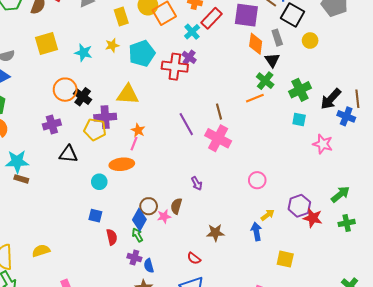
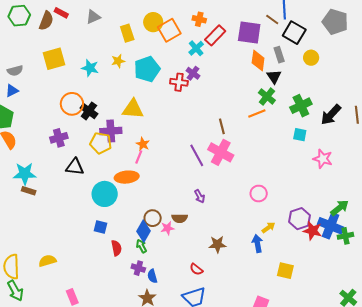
red cross: (175, 67) -> (179, 82), size x0.7
blue cross: (346, 116) -> (330, 226), moved, size x1.4
purple line: (186, 124) -> (197, 155), moved
cyan circle: (99, 182) -> (105, 194), size x1.6
brown semicircle: (176, 206) -> (180, 218), turned -105

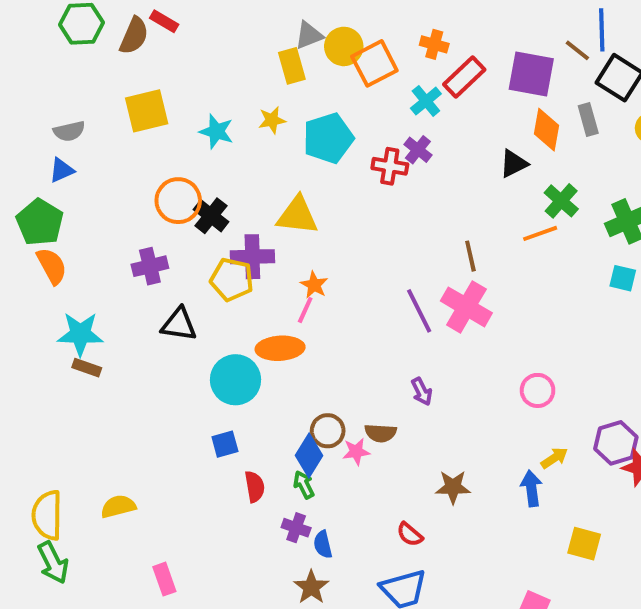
gray triangle: (93, 17) -> (309, 35), moved
black triangle: (274, 77) -> (514, 164), moved, turned 35
blue square: (100, 227) -> (225, 444), turned -32

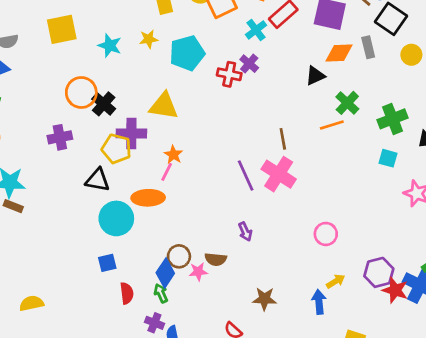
orange diamond: (546, 130) -> (339, 53), turned 76
black triangle: (179, 324) -> (98, 180), moved

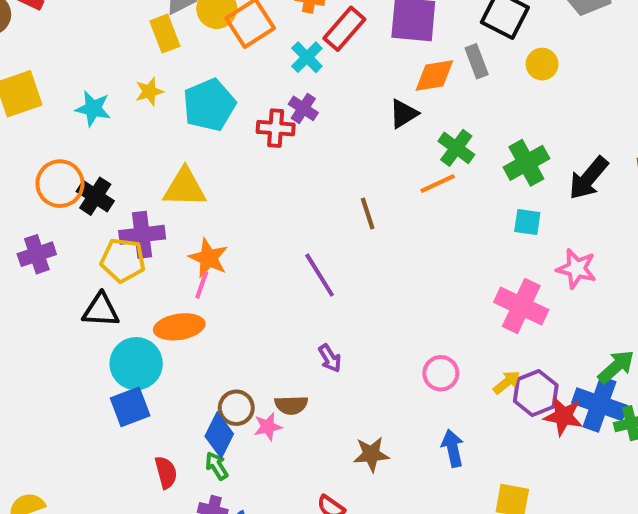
orange star: (173, 155) -> (209, 258), size x1.4
pink cross: (279, 174) -> (521, 306), moved
pink circle: (326, 234) -> (441, 373), moved
blue square: (107, 263) -> (130, 407), moved, size x1.4
yellow arrow: (336, 281) -> (507, 382), moved

